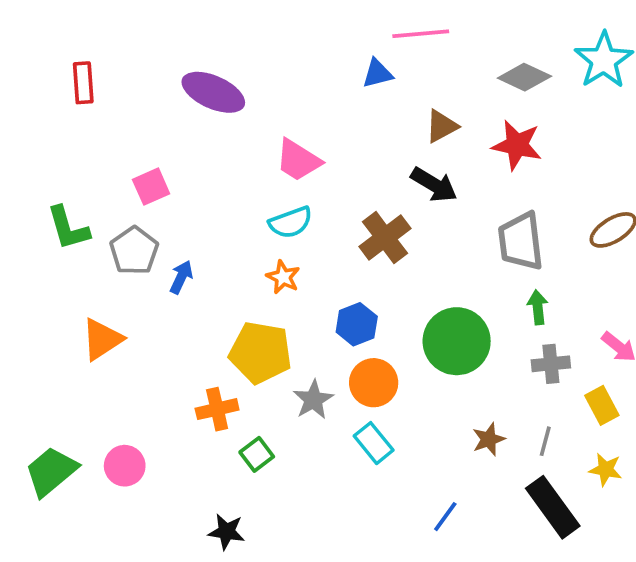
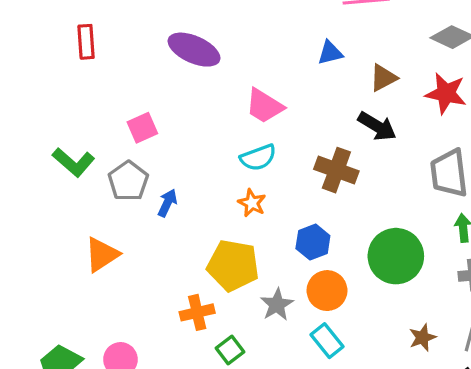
blue triangle: (377, 73) -> (330, 53), moved
green L-shape: (68, 228) -> (74, 162), turned -33
brown cross: (385, 237) -> (336, 170), turned -33

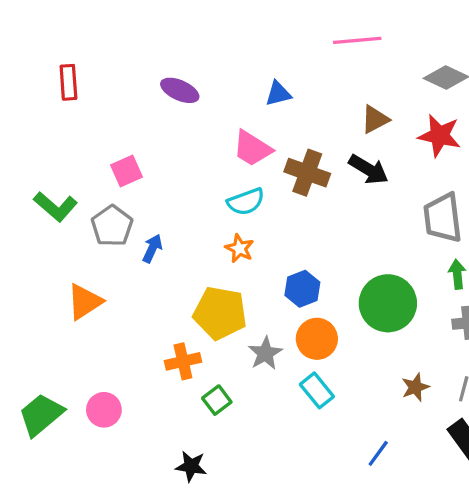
purple ellipse: (194, 50) -> (180, 90), size x0.7
blue triangle: (330, 53) -> (278, 94), moved
brown cross: (336, 170) -> (307, 173), moved

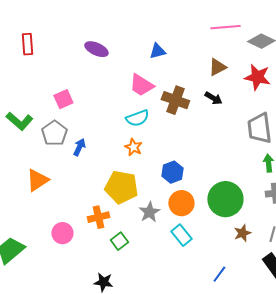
pink line: (357, 40) -> (225, 27), moved
black arrow: (369, 169) -> (213, 98), size x0.7
green circle: (388, 303) -> (225, 199), moved
pink circle: (104, 410) -> (62, 233), moved

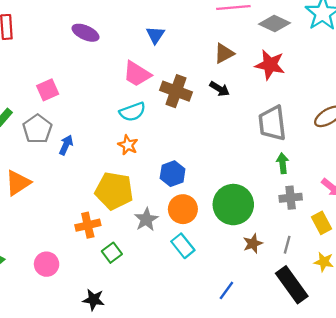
blue triangle: (157, 51) -> (155, 35), turned -42
pink circle: (62, 233) -> (47, 264), moved

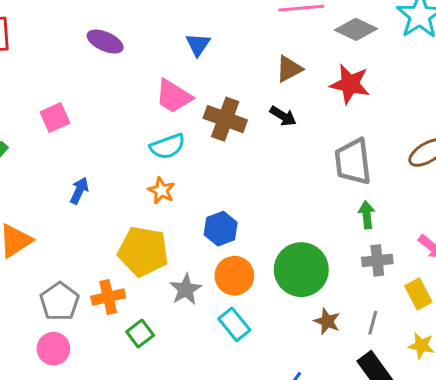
gray pentagon: (37, 129) -> (60, 302), moved
brown star: (253, 244) -> (327, 321), turned -30

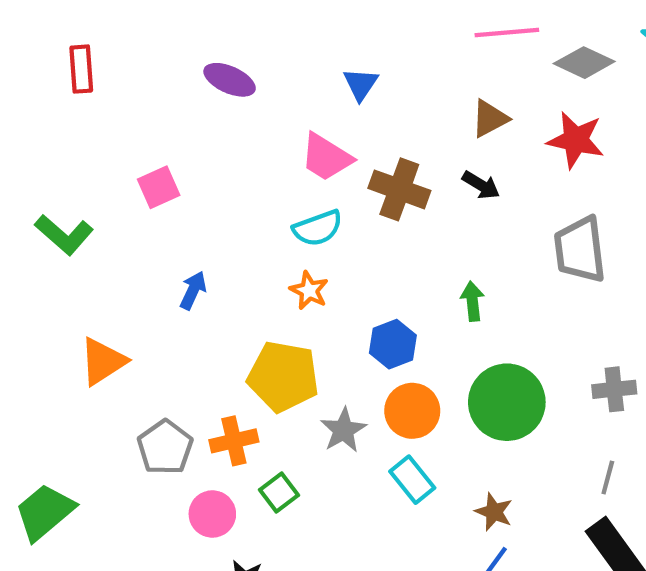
green arrow: (367, 215) -> (472, 301), moved
brown star: (327, 321) -> (494, 512), moved
pink circle: (53, 349) -> (212, 514), moved

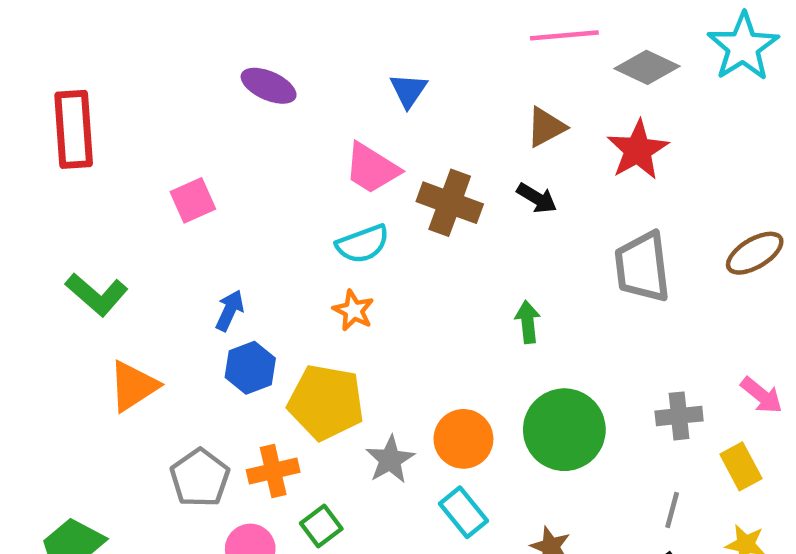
red rectangle: (81, 69) -> (74, 129), moved, size x1.5
red star: (576, 140) -> (638, 150), turned 30
green L-shape: (64, 235) -> (97, 294), moved
blue hexagon: (393, 344) -> (250, 368), moved

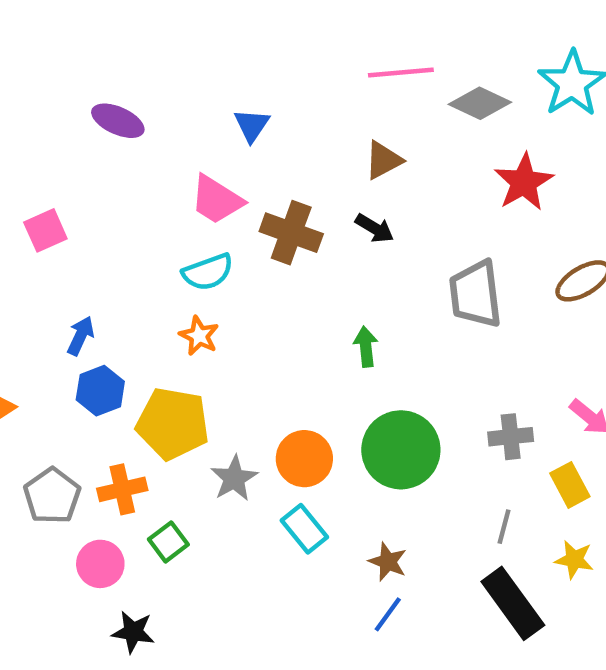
red star: (638, 150) -> (524, 182), moved

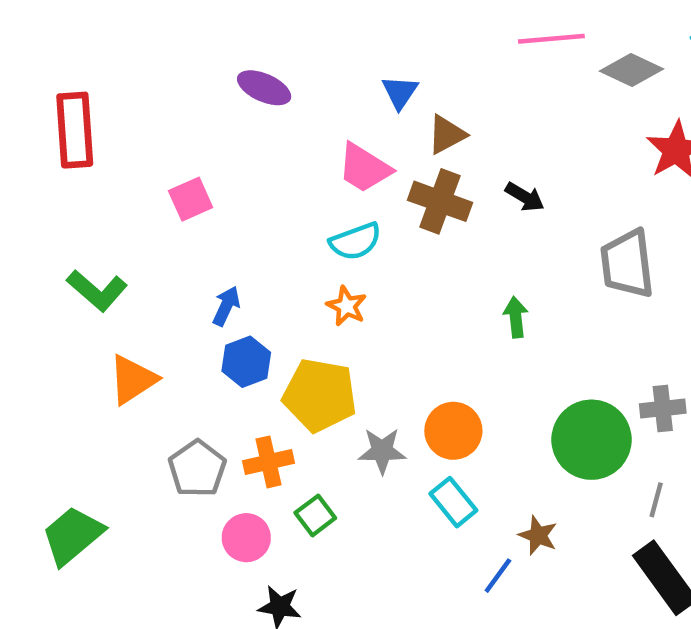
brown triangle: (383, 160) -> (447, 135), moved
green circle: (401, 450) -> (591, 440), moved
gray star: (234, 478) -> (382, 451), turned 30
blue line: (388, 614) -> (498, 576), moved

